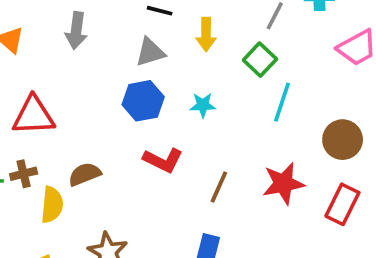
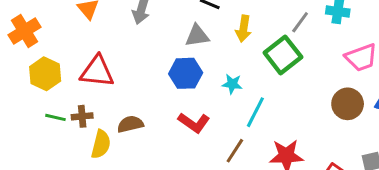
green square: (260, 60) -> (283, 55), size x1.4
cyan line: (282, 102) -> (255, 112), moved
brown circle: (343, 140) -> (348, 104), moved

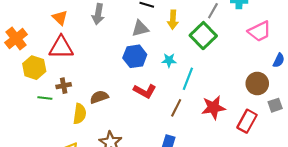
red triangle: (97, 72) -> (61, 47), moved
brown circle: (348, 104) -> (257, 84), moved
brown cross: (82, 116) -> (64, 86), moved

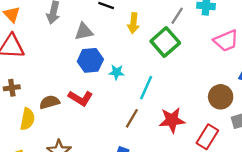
gray triangle: (140, 28) -> (84, 32), moved
cyan star: (169, 60) -> (117, 72), moved
red L-shape: (145, 91) -> (81, 98), moved

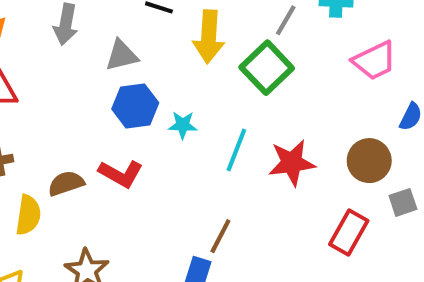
yellow arrow: (133, 23) -> (209, 37), size x1.4
brown line: (132, 118) -> (220, 236), moved
red star: (172, 120) -> (292, 163), moved

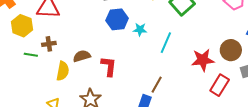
red star: (292, 163) -> (203, 60), moved
red L-shape: (121, 174) -> (109, 66), moved, turned -115

